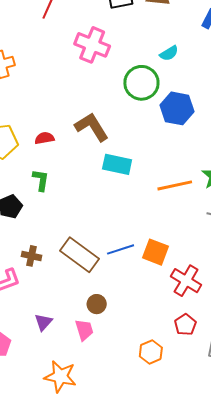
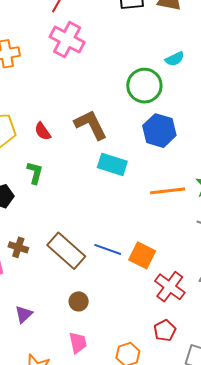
pink cross: (92, 45) -> (67, 40), moved
blue hexagon: (177, 108) -> (159, 131), moved
red semicircle: (45, 138) -> (43, 131), turned -120
blue line: (121, 249) -> (108, 249), turned 32
pink trapezoid: (84, 330) -> (78, 343), moved

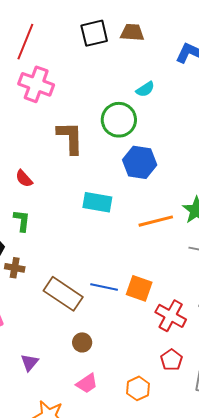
brown L-shape: (91, 125) -> (70, 138), moved, turned 33
brown cross: (18, 247) -> (15, 268), moved
pink trapezoid: (78, 343) -> (87, 383), turned 75

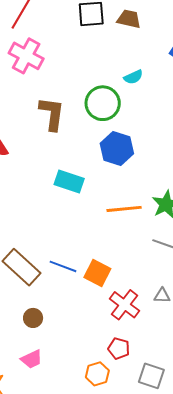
red pentagon: (171, 360) -> (119, 348), turned -30
orange hexagon: (138, 388) -> (97, 374), moved

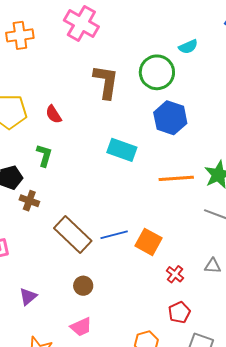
blue line: (63, 266) -> (114, 235), turned -36
red cross: (125, 305) -> (175, 274), size x0.6
red pentagon: (119, 348) -> (179, 312), moved, turned 30

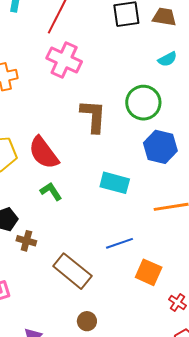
cyan semicircle: (188, 47) -> (167, 59), moved
red semicircle: (54, 114) -> (44, 153), size x1.8
green L-shape: (44, 155) -> (51, 191), moved, turned -45
blue line: (114, 235) -> (119, 243), moved

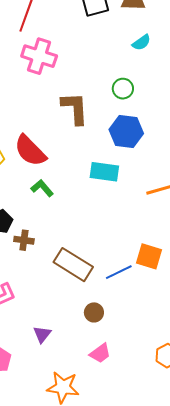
green circle: (143, 103) -> (123, 89), size x0.6
blue hexagon: (160, 147) -> (126, 131), moved
blue line: (119, 243) -> (119, 272), moved

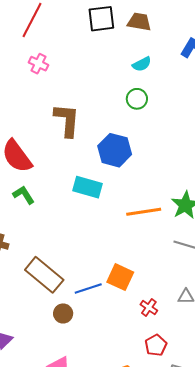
pink cross: (39, 56) -> (38, 64), size x0.6
green circle: (123, 89) -> (137, 99), moved
brown circle: (94, 312) -> (63, 313), moved

